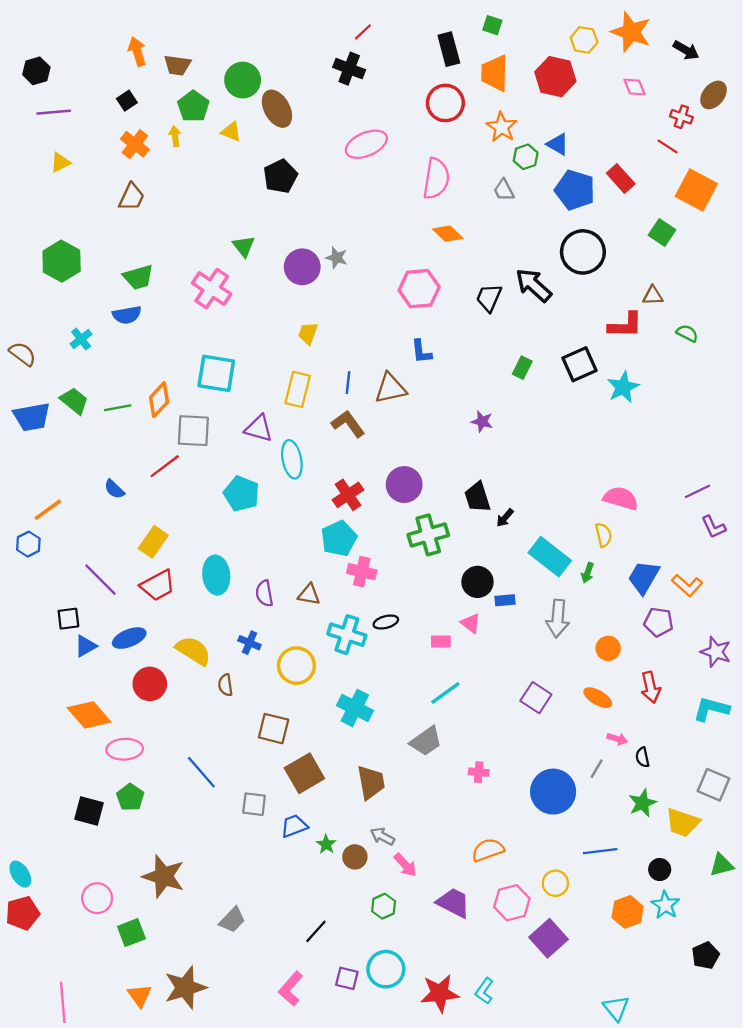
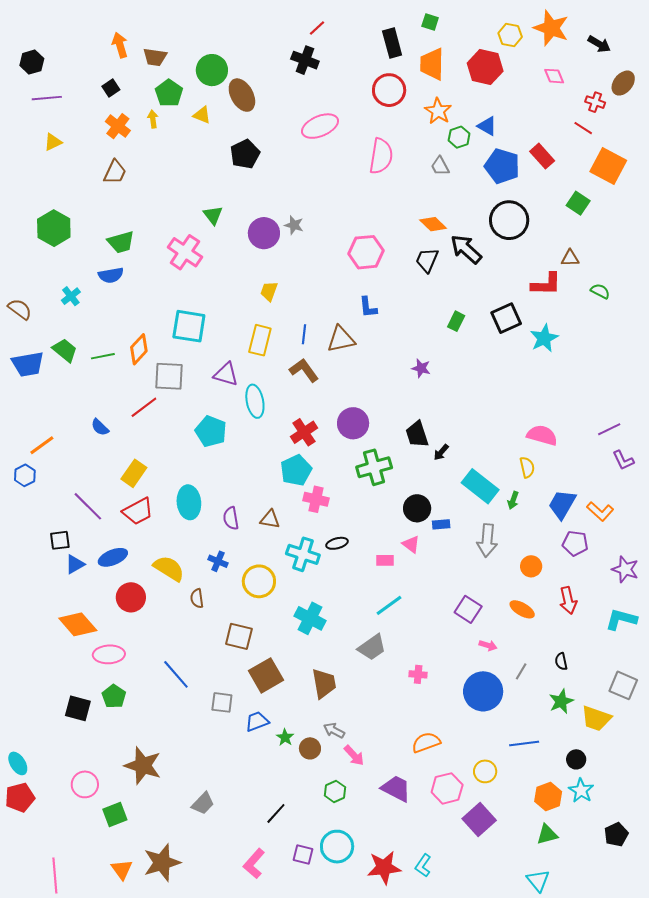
orange diamond: (448, 234) -> (433, 224), moved
pink arrow: (617, 739) -> (488, 645), moved
green triangle: (722, 865) -> (547, 835), moved

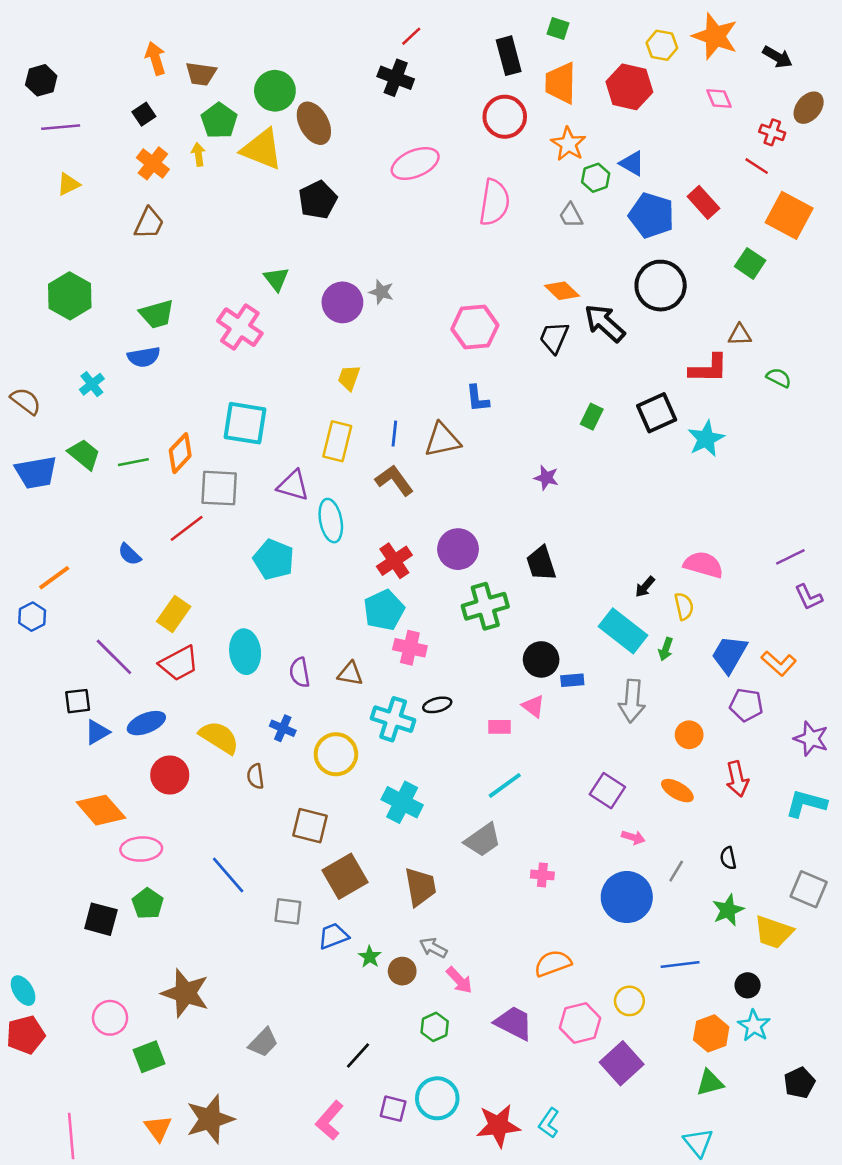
yellow triangle: (202, 115) -> (262, 149), size x1.8
black arrow: (441, 452) -> (645, 587), moved

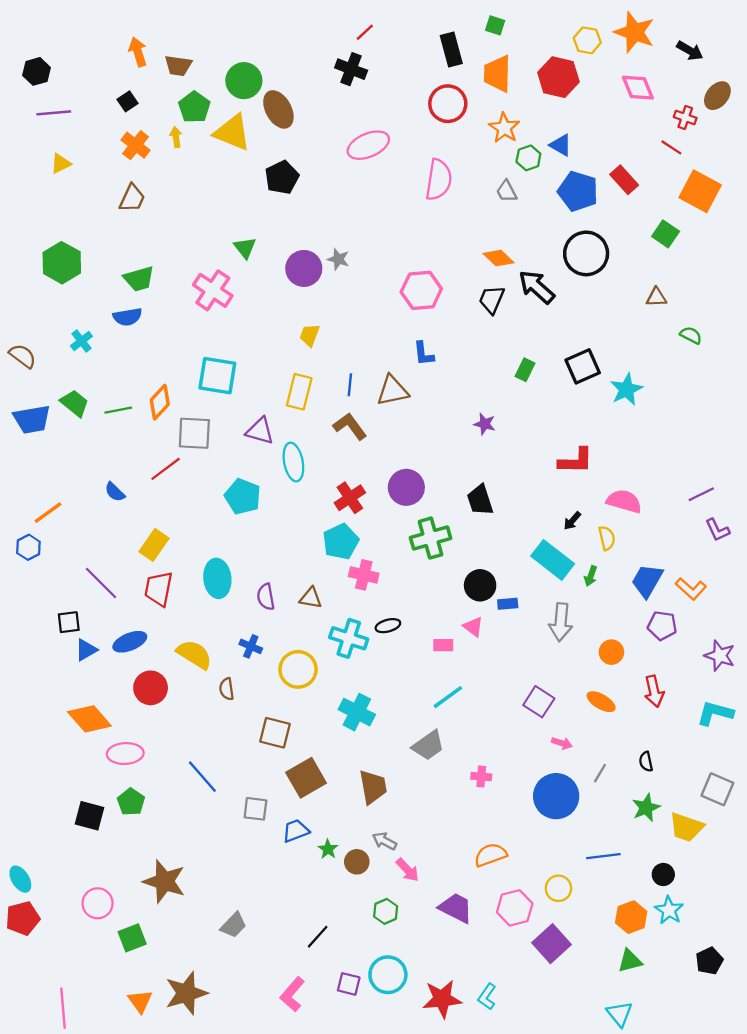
pink diamond: (719, 99) -> (638, 88), size x1.4
red L-shape: (709, 369) -> (576, 461), moved
red trapezoid: (179, 663) -> (159, 589), turned 129

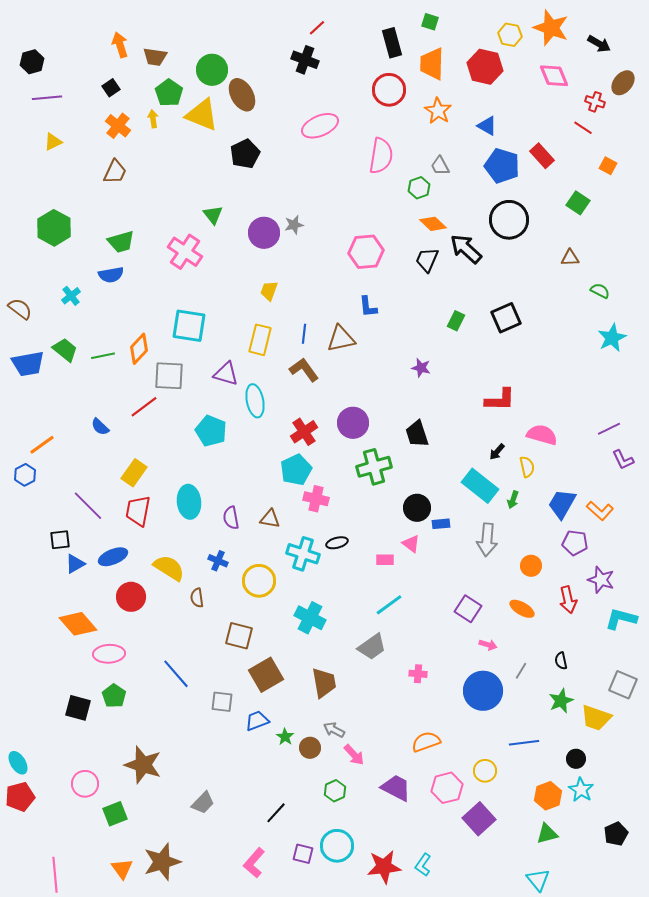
green hexagon: (528, 158) -> (419, 188), moved
orange square: (700, 191) -> (608, 166), size x0.5
gray star: (338, 259) -> (294, 225), turned -30
cyan star: (626, 389) -> (612, 338), moved
purple star: (720, 656) -> (601, 580), moved

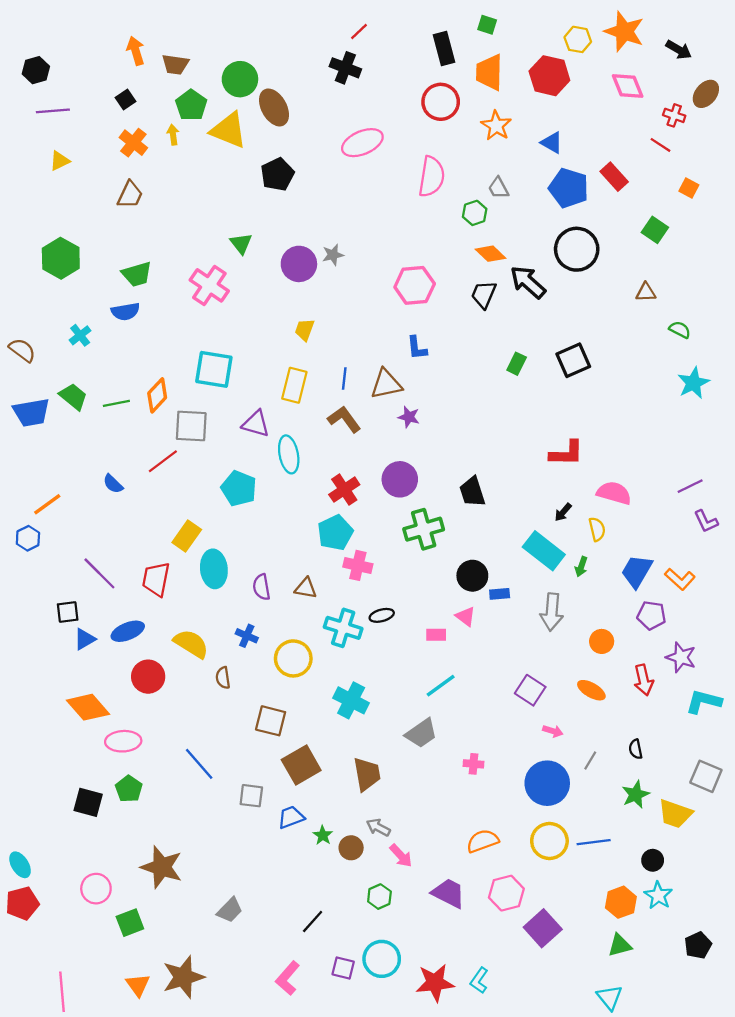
purple star: (421, 368) -> (409, 417), moved
yellow rectangle: (134, 473) -> (187, 536), moved
yellow circle: (485, 771) -> (549, 841), moved, size x1.4

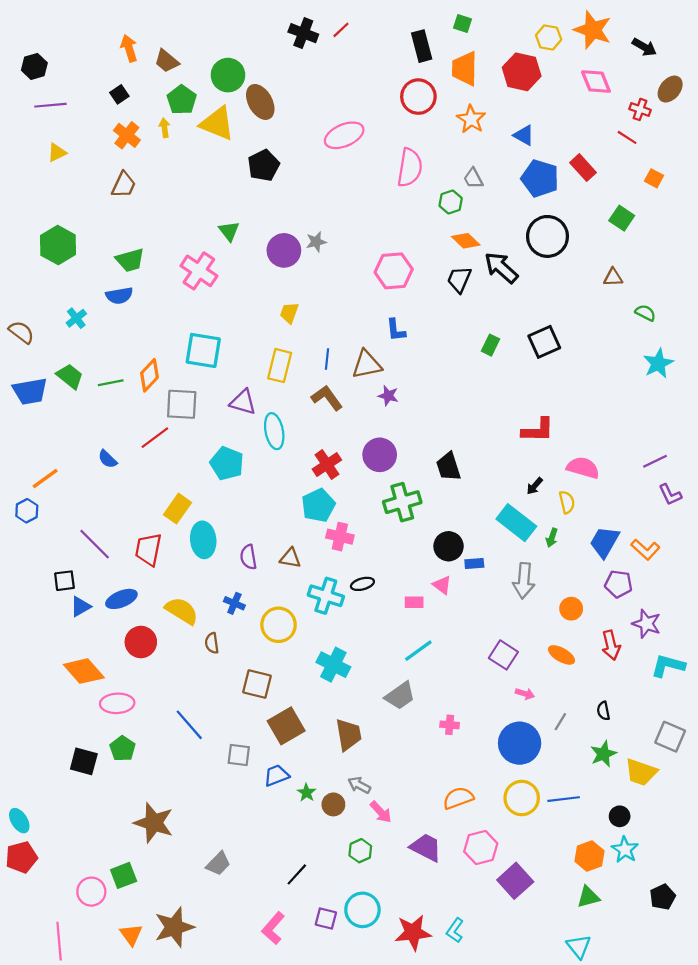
brown trapezoid: (175, 64) -> (167, 61), turned 32
black cross: (345, 68) -> (303, 33), moved
pink circle: (96, 889) -> (91, 892), moved

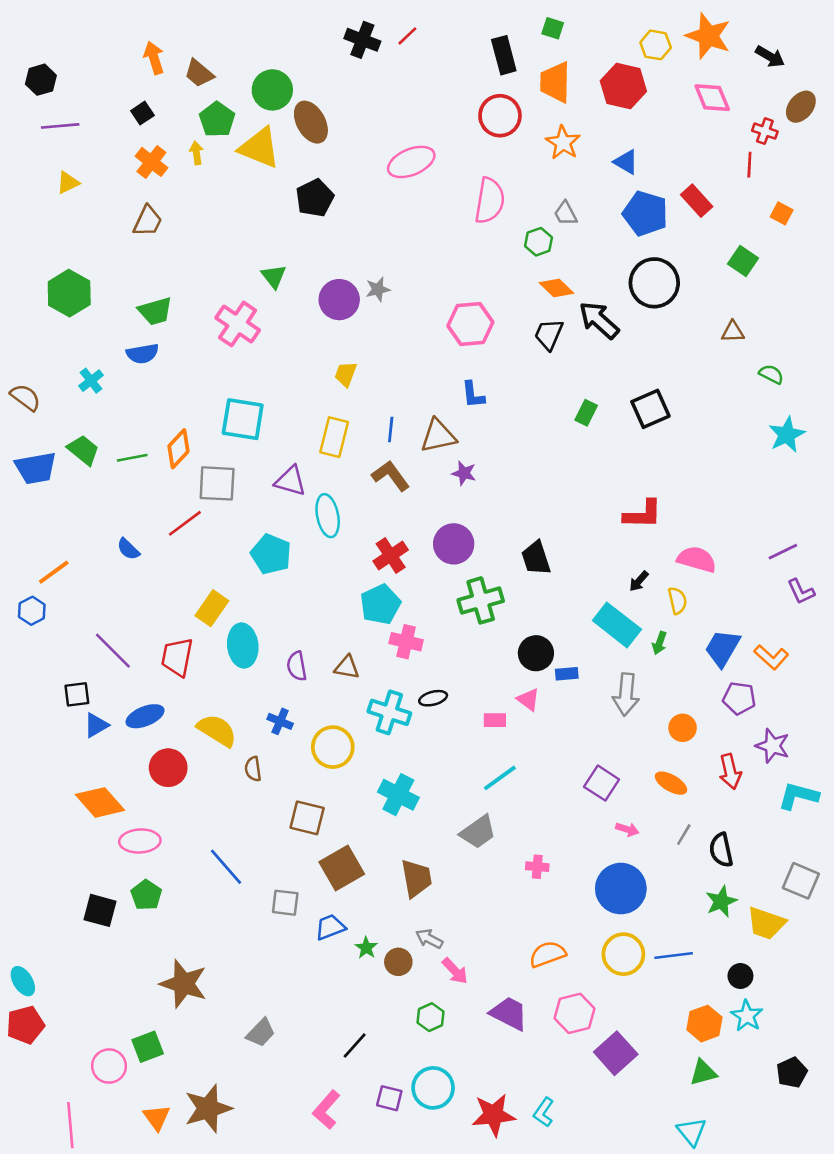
red line: (627, 137) -> (749, 165), turned 60
black semicircle: (603, 711) -> (721, 850), size x1.5
gray line: (560, 722) -> (684, 835), moved

